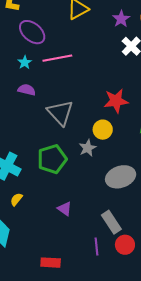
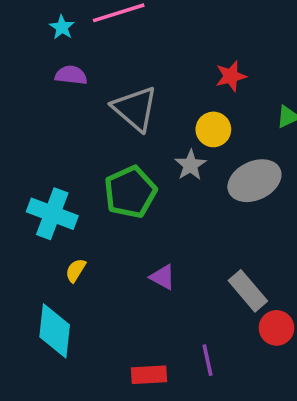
red star: (116, 101) -> (231, 76), size x0.7
gray ellipse: (121, 177) -> (254, 181), moved
purple line: (97, 247) -> (207, 360), moved

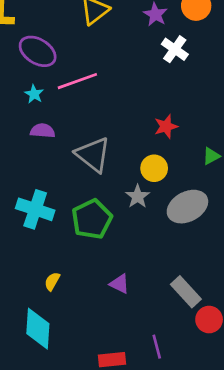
cyan cross: (52, 214) -> (35, 209), moved

